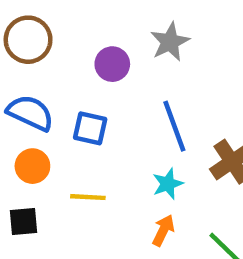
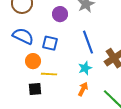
orange circle: (32, 166) -> (33, 61), moved
black square: (24, 221) -> (35, 89), moved

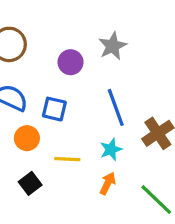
yellow line: (49, 74) -> (67, 159), moved
black square: (35, 89) -> (30, 183), turned -32

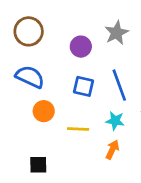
blue square: (54, 109) -> (84, 86), moved
cyan star: (111, 149) -> (115, 121), turned 30
black square: (30, 183) -> (38, 165), moved, turned 36

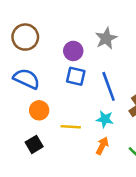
blue square: (84, 86) -> (76, 76), moved
black square: (38, 165) -> (34, 144), moved, turned -30

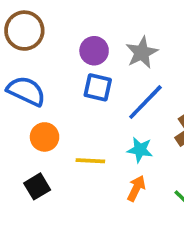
gray star: (106, 38) -> (142, 53), moved
blue line: (109, 86) -> (145, 102), turned 64

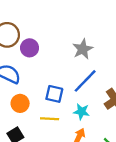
purple circle: (94, 51) -> (30, 48), moved
blue square: (98, 87) -> (54, 94), moved

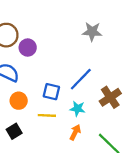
gray star: (83, 49) -> (92, 32), moved, turned 30

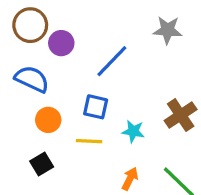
gray star: (92, 32) -> (168, 30), moved
blue line: (81, 79) -> (112, 61), moved
orange arrow: (75, 132) -> (130, 179), moved

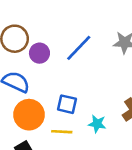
blue line: (112, 61) -> (79, 48), moved
orange circle: (48, 120) -> (29, 115), size x1.5

